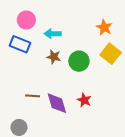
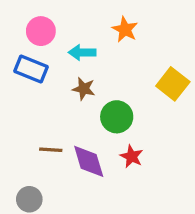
orange star: (104, 27) -> (125, 29), moved
green circle: (79, 61) -> (117, 117), moved

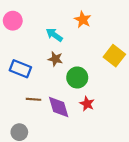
pink circle: (41, 31) -> (13, 21), moved
cyan arrow: (82, 52) -> (54, 35), turned 35
blue rectangle: (31, 69) -> (20, 69), moved

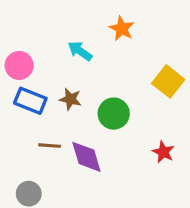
pink circle: (13, 21) -> (19, 65), moved
brown star: (55, 59) -> (70, 99), moved
red star: (87, 104) -> (163, 152), moved

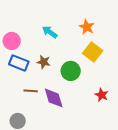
orange star: (122, 29) -> (87, 27), moved
yellow square: (168, 81) -> (93, 52), moved

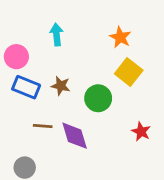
cyan arrow: (50, 32) -> (57, 34), moved, turned 49

